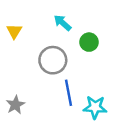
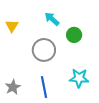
blue line: (68, 93) -> (44, 87), moved
cyan star: (95, 107) -> (79, 78), moved

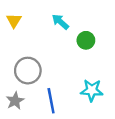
yellow triangle: (12, 26) -> (14, 21), moved
gray circle: (44, 50) -> (28, 71), moved

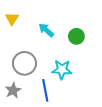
cyan arrow: (60, 22) -> (46, 30), moved
cyan star: (92, 90) -> (62, 70), moved

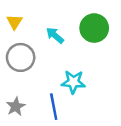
green circle: (76, 36) -> (94, 28), moved, size x1.5
gray circle: (24, 63) -> (21, 57), moved

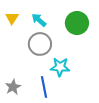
cyan arrow: (55, 35) -> (39, 20), moved
gray circle: (21, 57) -> (40, 44), moved

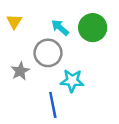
cyan arrow: (39, 20) -> (60, 28), moved
gray star: (13, 87) -> (20, 71), moved

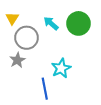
gray circle: (48, 53) -> (27, 38), moved
cyan star: (72, 81) -> (61, 68), turned -30

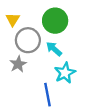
cyan arrow: (51, 23) -> (54, 49), moved
green circle: (78, 23) -> (55, 21), moved

